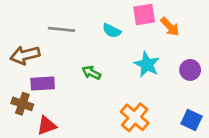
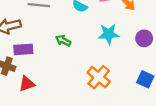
cyan star: (147, 65) -> (109, 34), turned -30

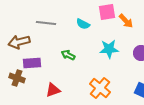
red triangle: (27, 84) -> (53, 90), moved

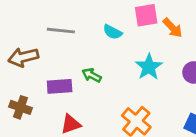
cyan star: (109, 49) -> (149, 67), turned -30
purple rectangle: (32, 63) -> (60, 86), moved

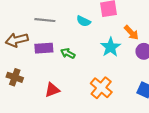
orange arrow: (173, 28) -> (131, 33), moved
purple rectangle: (60, 86) -> (44, 48), moved

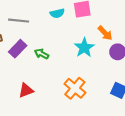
cyan semicircle: (83, 21) -> (57, 13), moved, turned -40
purple rectangle: (44, 48) -> (18, 49), turned -42

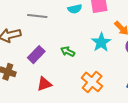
purple rectangle: (18, 49) -> (36, 55), moved
green arrow: (42, 54) -> (68, 52), moved

